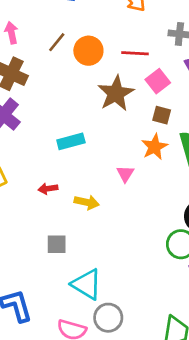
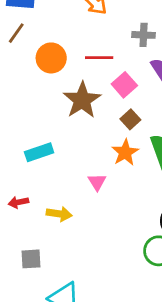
brown line: (57, 42) -> (16, 33), moved
brown square: (162, 115) -> (130, 119), turned 36

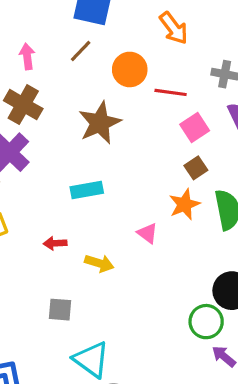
orange circle: (51, 58) -> (130, 69), moved
brown star: (82, 100) -> (100, 123), moved
pink triangle: (97, 182) -> (148, 233), turned -30

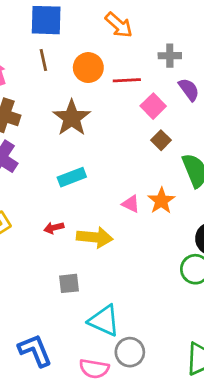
brown line: (81, 51) -> (43, 60), turned -45
orange star: (184, 204) -> (161, 201), moved
yellow arrow: (99, 263) -> (95, 237), size x1.4

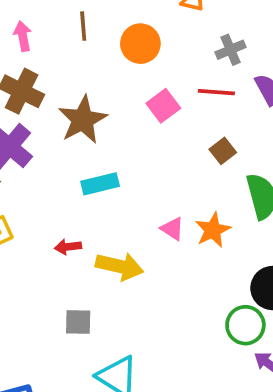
gray cross: (170, 56) -> (231, 50), moved, turned -30
red line: (127, 80) -> (216, 92), moved
pink square: (153, 106) -> (163, 106), moved
brown star: (72, 118) -> (83, 120), moved

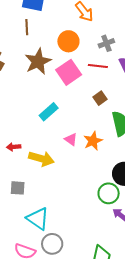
orange circle: (140, 44) -> (68, 41), moved
pink square: (163, 106) -> (69, 72), size x1.4
brown star: (83, 120) -> (38, 61), moved
cyan rectangle: (100, 184) -> (49, 112), moved, turned -30

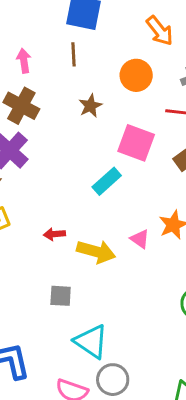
brown star: (38, 61) -> (90, 106), size x0.6
pink square: (69, 72) -> (136, 143), moved, turned -35
pink triangle: (71, 139) -> (140, 239), moved

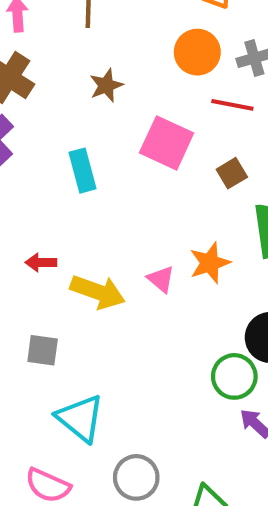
orange circle: (136, 75) -> (197, 52), moved
cyan rectangle: (107, 181) -> (82, 171), moved, turned -68
gray circle: (113, 380) -> (136, 477), moved

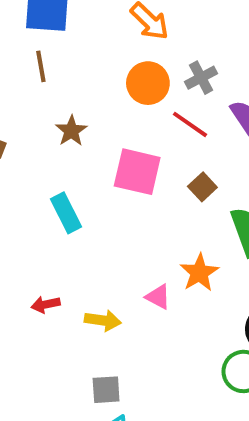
red line: (232, 105) -> (190, 124), turned 36
yellow arrow: (98, 292) -> (103, 320), size x0.7
gray square: (43, 350) -> (106, 390), moved

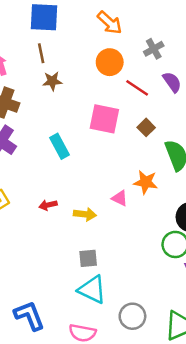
gray cross: (201, 78) -> (154, 49), moved
brown star: (71, 131) -> (52, 81), moved, turned 30
orange star: (199, 273) -> (146, 182), turned -30

